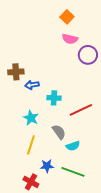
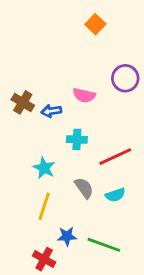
pink semicircle: (70, 39) -> (84, 95), moved
brown cross: (16, 72) -> (23, 102), turned 35
blue arrow: (32, 85) -> (51, 111), moved
cyan semicircle: (73, 146) -> (115, 195), moved

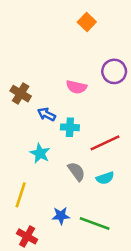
blue arrow: (51, 111) -> (47, 114), moved, turned 36
yellow line: (44, 206) -> (21, 195), moved
red cross: (44, 259) -> (27, 236), moved

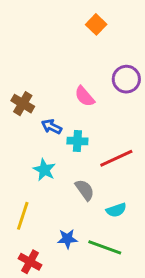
pink semicircle: (76, 87) -> (85, 96), turned 36
cyan semicircle: (105, 178) -> (116, 210), moved

